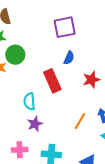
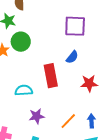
cyan semicircle: (29, 101) -> (24, 90), turned 78
purple star: (35, 124) -> (37, 116), moved

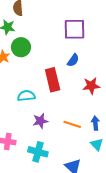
orange line: (68, 121) -> (72, 124), turned 66

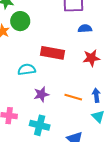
blue semicircle: (73, 60) -> (85, 29), moved, turned -128
red rectangle: (53, 80) -> (53, 53), turned -65

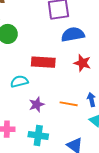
blue semicircle: (85, 29) -> (73, 34), size x1.6
red star: (91, 58) -> (82, 63), turned 30

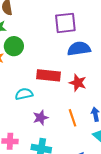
red star: (82, 63) -> (78, 83), moved
orange line: (69, 104) -> (73, 118), turned 60

